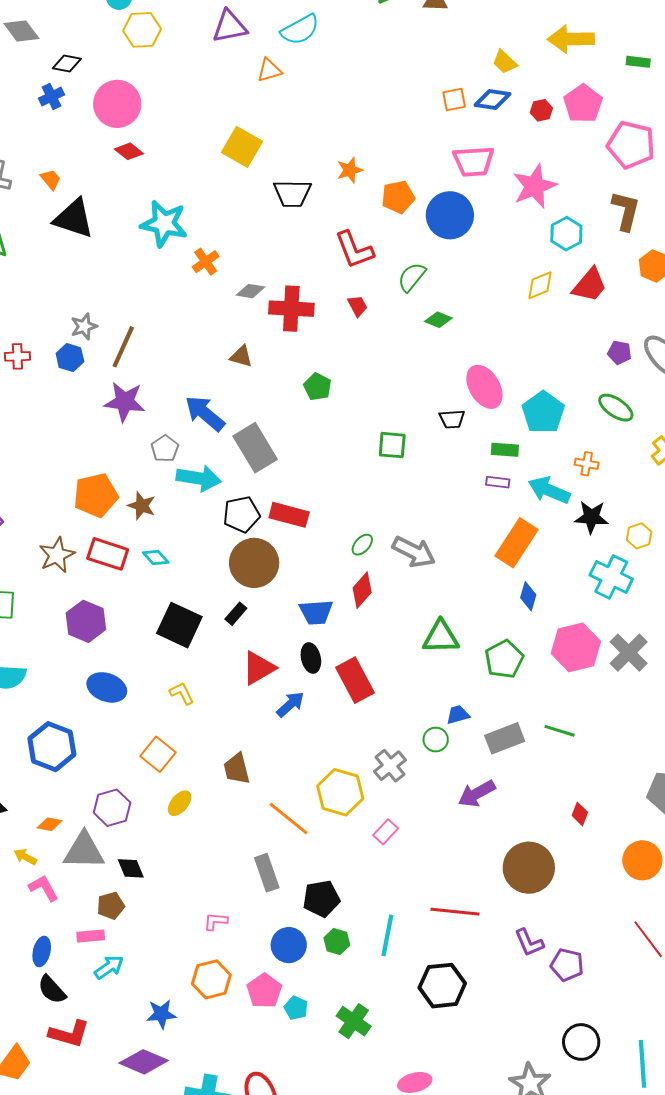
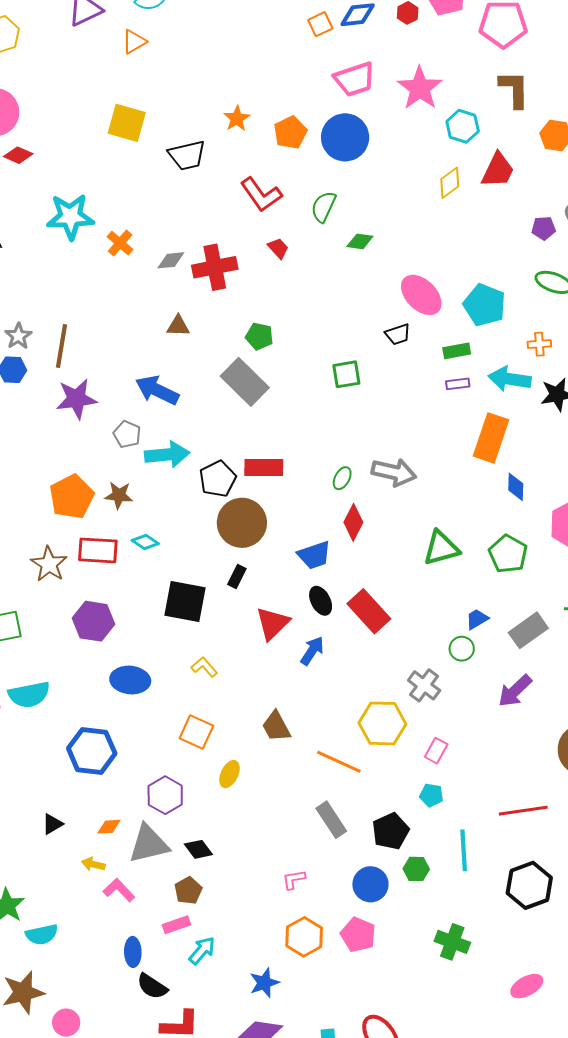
gray rectangle: (255, 448) -> (245, 382), moved
cyan pentagon: (296, 1008) -> (431, 795), moved

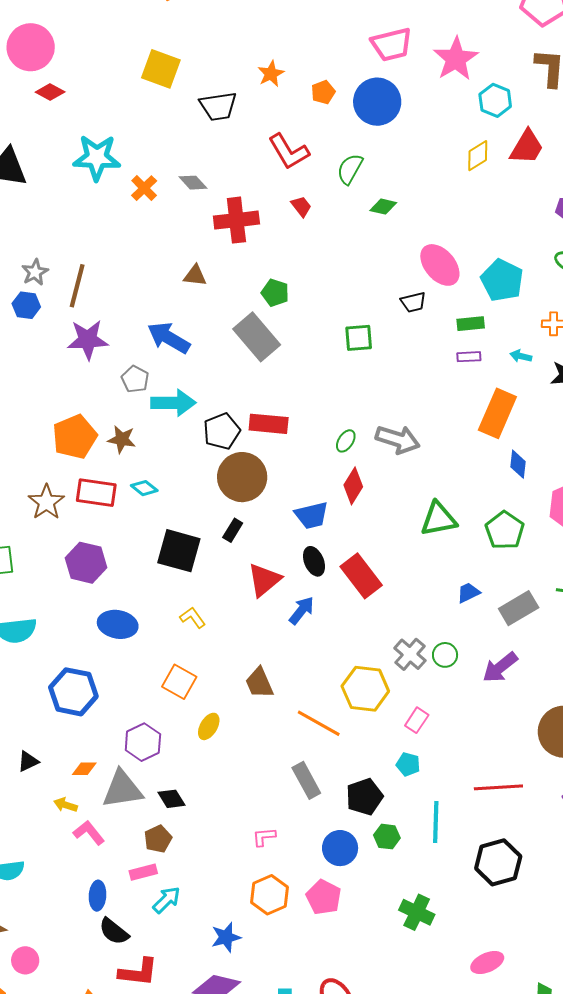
orange pentagon: (290, 133) -> (323, 92), size x0.7
gray diamond: (171, 260) -> (193, 183), moved, turned 48
cyan arrow: (510, 379) -> (521, 356), size x0.5
green circle: (462, 649) -> (445, 655), moved

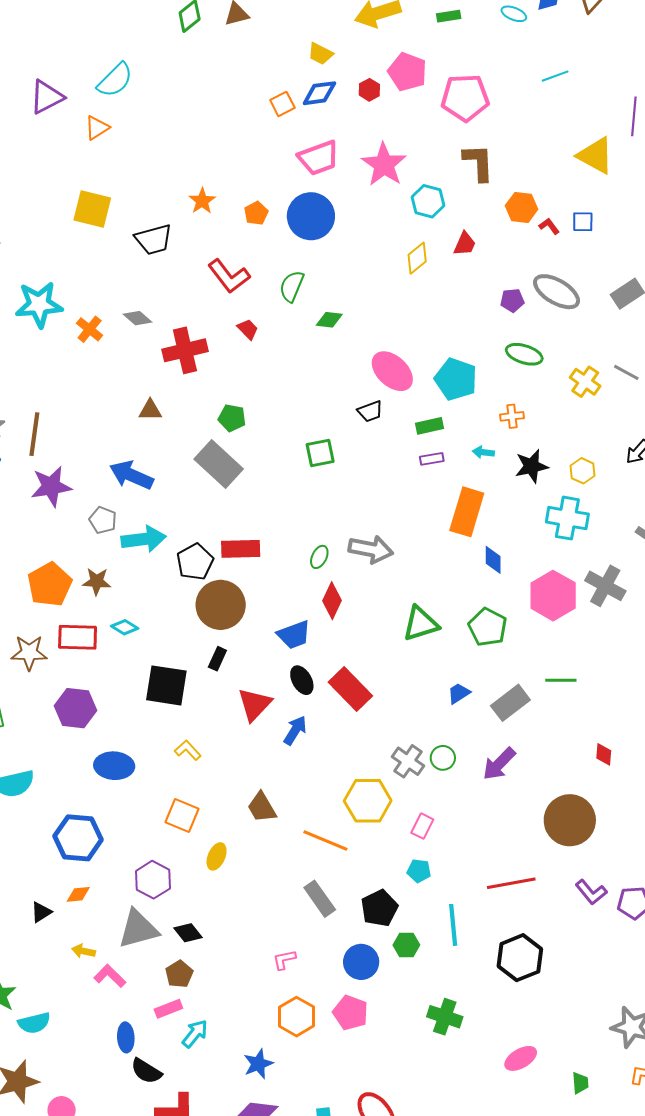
red trapezoid: (527, 147) -> (465, 244), size x0.7
brown star: (46, 502) -> (29, 653), turned -30
orange diamond: (84, 769) -> (78, 894), moved

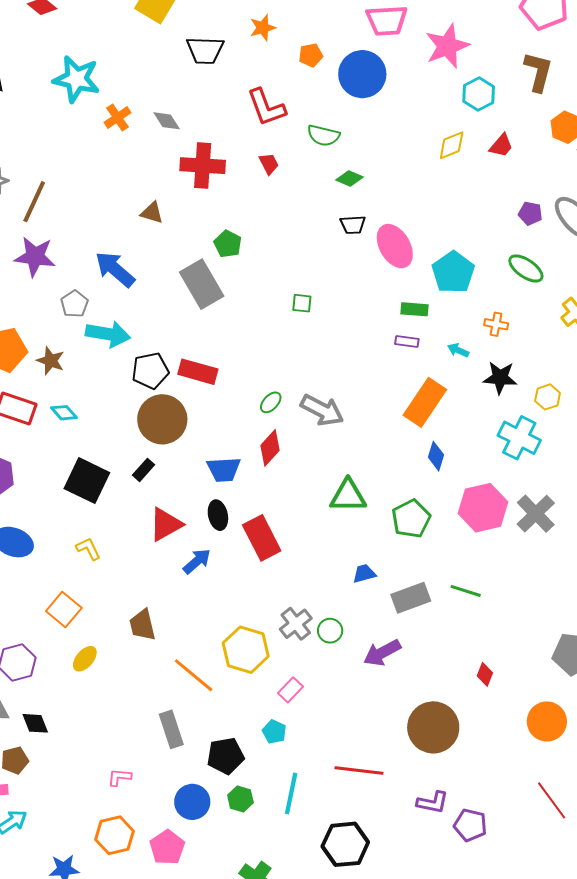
green semicircle: (292, 286) -> (323, 135), turned -116
black trapezoid: (370, 411) -> (353, 225), moved
green square: (320, 453) -> (302, 303), size x0.7
purple L-shape: (591, 892) -> (433, 802), turned -56

